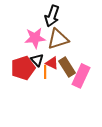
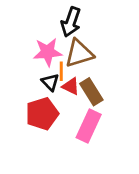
red pentagon: (23, 68) -> (42, 114), moved
orange line: (45, 72) -> (61, 71), moved
pink rectangle: (81, 76) -> (89, 126), moved

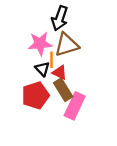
brown rectangle: (91, 92) -> (63, 90), moved

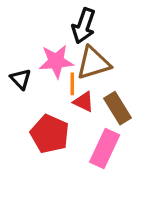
black triangle: (42, 69) -> (21, 79), moved
brown rectangle: (63, 90) -> (118, 108), moved
red pentagon: (35, 95) -> (50, 134), turned -30

